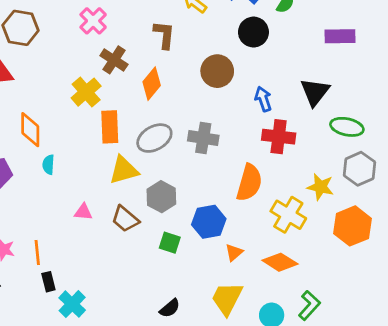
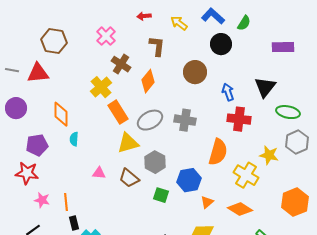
orange rectangle: (110, 127) -> (118, 112), turned -30
orange hexagon: (353, 226) -> (295, 202), moved

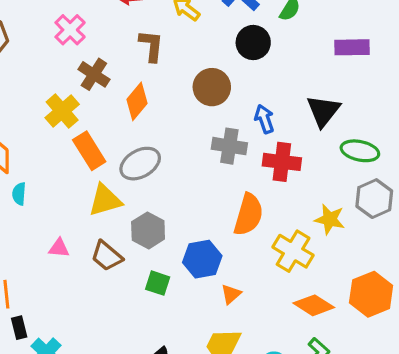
gray cross: (185, 120) -> (229, 146), moved
orange diamond: (240, 209) -> (314, 305), moved

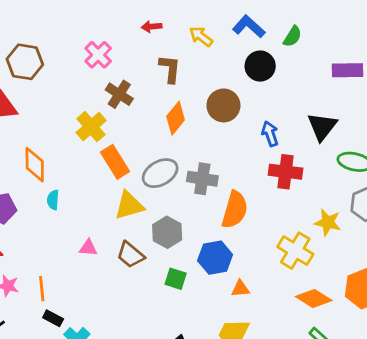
orange diamond: (137, 101) -> (176, 118), moved
gray cross: (229, 146) -> (202, 179), moved
orange semicircle: (248, 215) -> (235, 210), moved
orange triangle: (231, 294) -> (240, 289), turned 36
black rectangle: (19, 328) -> (53, 318), turned -48

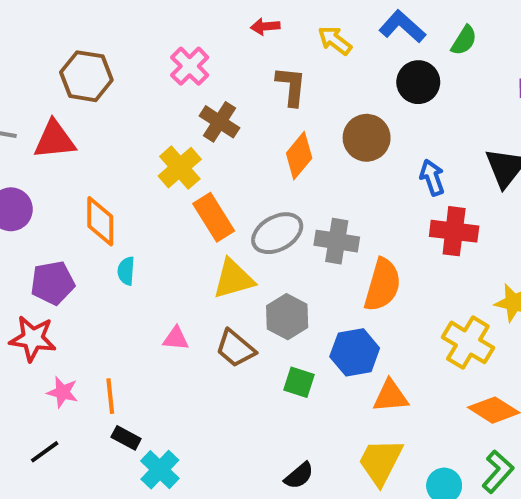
orange triangle: (240, 289) -> (390, 396), size x1.4

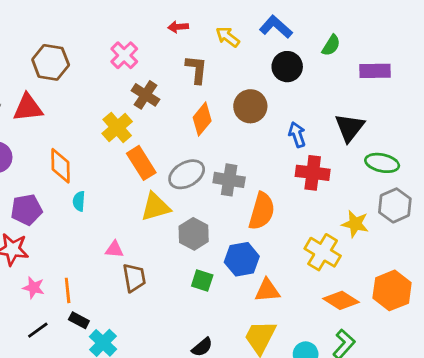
green semicircle: (464, 40) -> (331, 45), moved
brown trapezoid: (235, 348) -> (134, 278), moved, turned -140
black line: (45, 452) -> (38, 330), moved

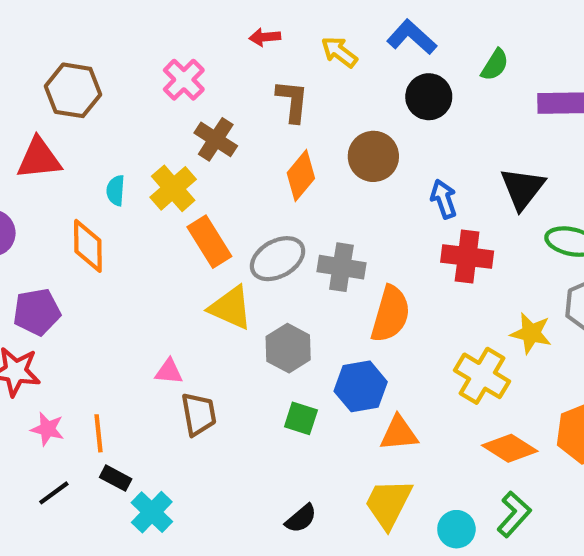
cyan semicircle: (79, 201) -> (116, 190), moved
yellow triangle: (155, 207) -> (231, 308), turned 40

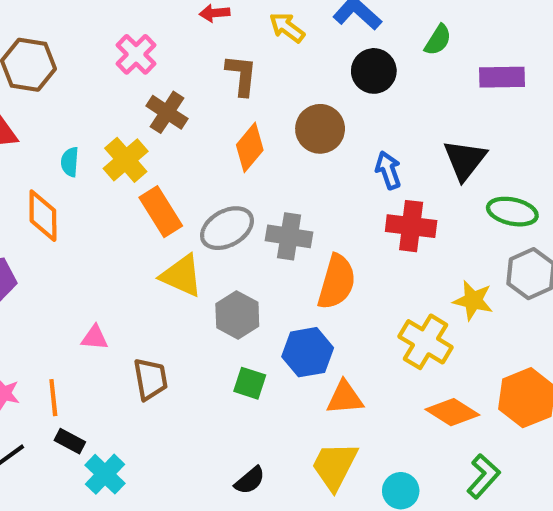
pink triangle: (169, 372) -> (95, 338), moved
green L-shape: (514, 514) -> (483, 476), moved

